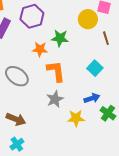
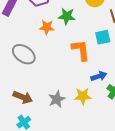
cyan square: (95, 68) -> (103, 37), moved, turned 35
orange L-shape: (56, 71) -> (81, 50), moved
gray star: (55, 99) -> (57, 99), moved

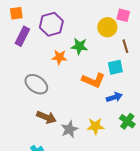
orange L-shape: (81, 50) -> (93, 80), turned 120
blue arrow: (99, 76) -> (114, 97), moved
brown arrow: (23, 97) -> (46, 117), moved

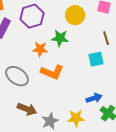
yellow circle: (107, 27) -> (75, 15), moved
orange L-shape: (93, 80) -> (52, 72), moved
blue arrow: (114, 97) -> (94, 98), moved

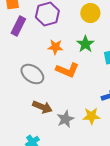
green star: (60, 38) -> (85, 44), moved, turned 30

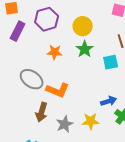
yellow circle: (90, 13) -> (83, 26), moved
orange L-shape: (67, 70) -> (58, 90), moved
brown arrow: (42, 107) -> (42, 112), turned 84

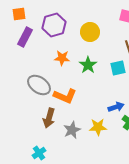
green star: (85, 49) -> (88, 65), moved

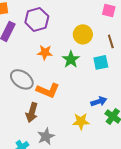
yellow circle: (90, 32) -> (83, 34), moved
gray star: (72, 130) -> (46, 136), moved

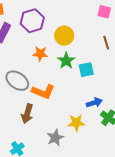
yellow circle: (83, 34) -> (64, 36), moved
cyan square: (101, 62) -> (86, 70), moved
gray star: (46, 136) -> (55, 138), moved

